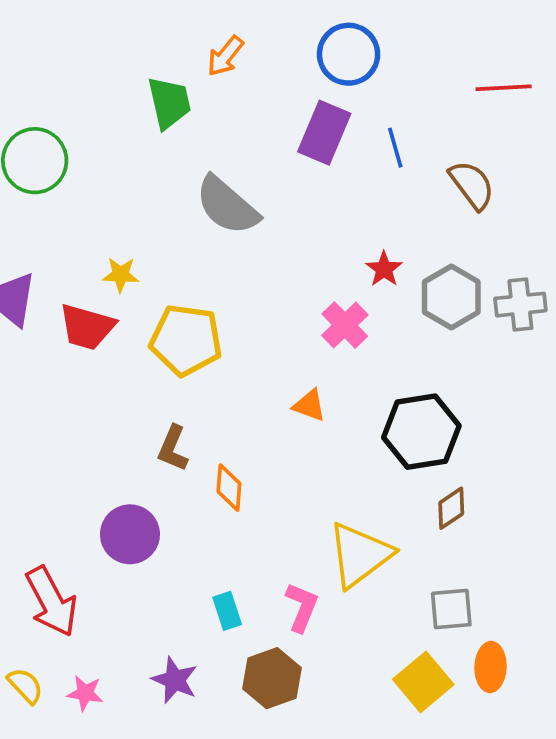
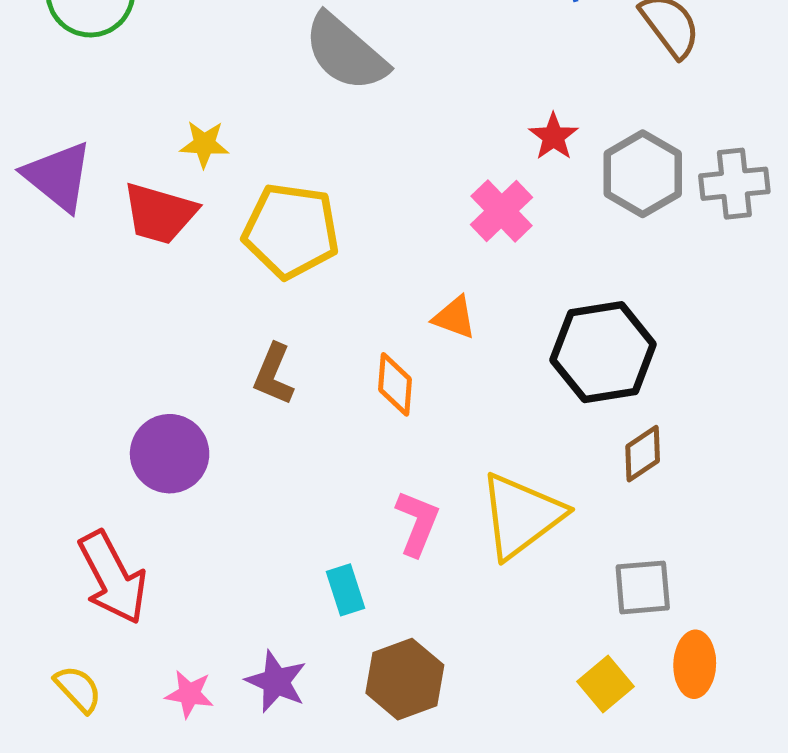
orange diamond: (229, 488) -> (395, 384), moved
purple circle: (130, 534) -> (170, 454), moved
pink L-shape: (302, 607) -> (417, 523), moved
yellow square: (423, 682) -> (606, 684), size x0.7
pink star: (85, 693) -> (189, 694), moved

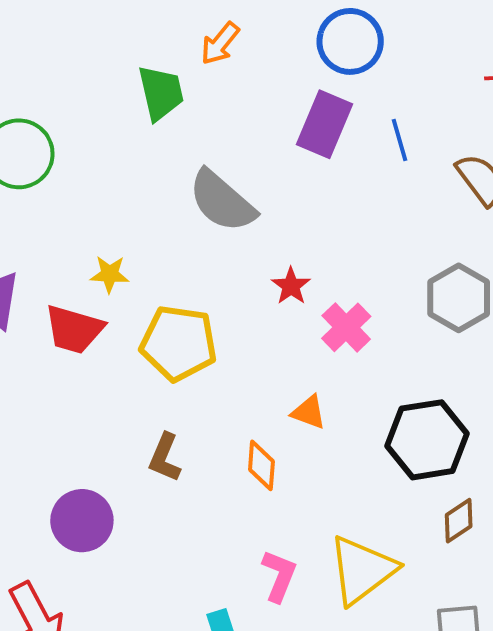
red star: (554, 137) -> (291, 286), moved

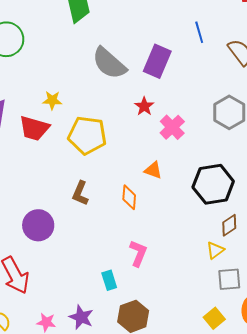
purple rectangle: (325, 124) -> (157, 61), moved
yellow triangle: (362, 570) -> (215, 250), moved, size x0.5

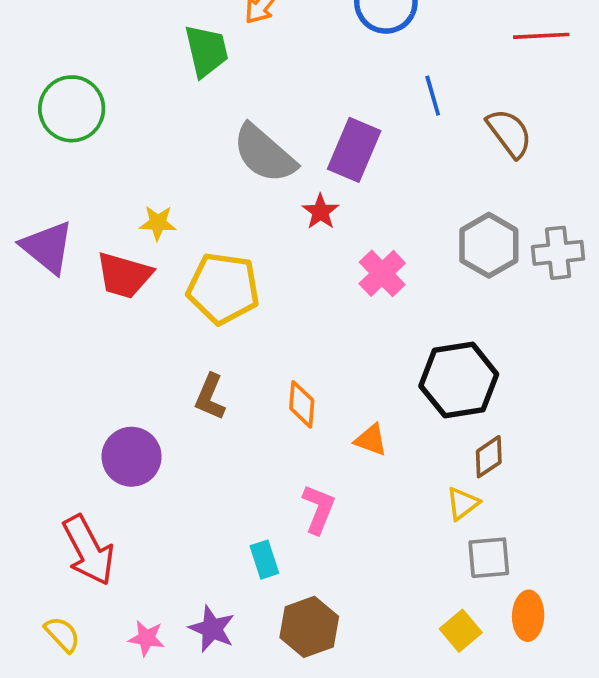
red star: (144, 106) -> (320, 212), moved
orange triangle: (153, 170) -> (371, 440), moved

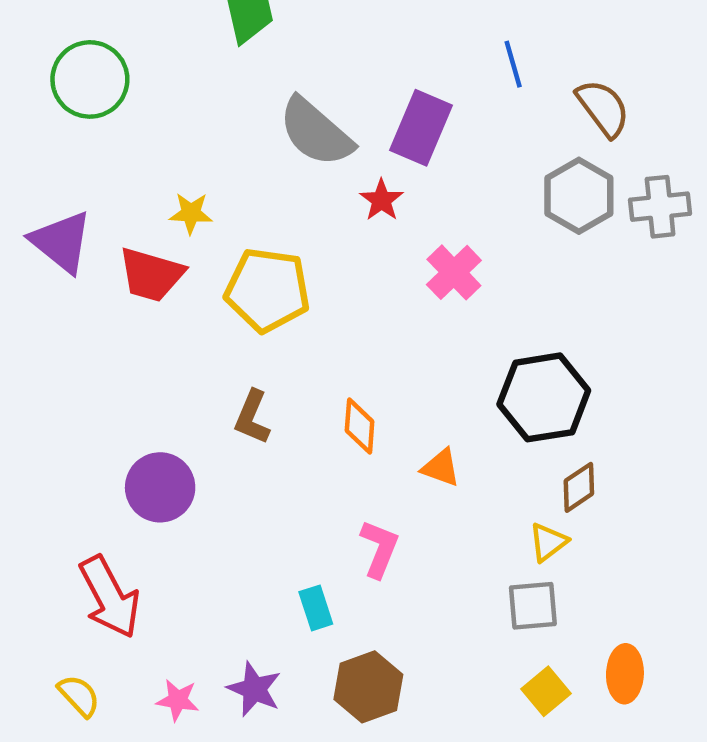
gray hexagon: (489, 245) -> (579, 196), moved
gray cross: (558, 253) -> (660, 207), moved
gray square: (489, 558) -> (533, 606), moved

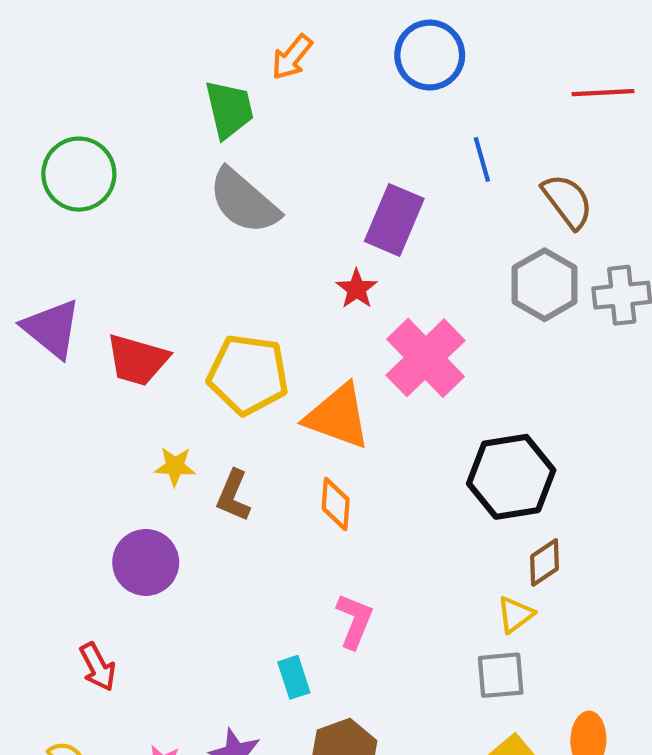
gray semicircle: (316, 132) -> (244, 201), moved
yellow star: (191, 213) -> (175, 466), moved
pink cross: (454, 272) -> (425, 358), size x1.5
orange triangle: (441, 468) -> (338, 416), moved, size x1.8
red arrow: (110, 597) -> (98, 667), size x0.6

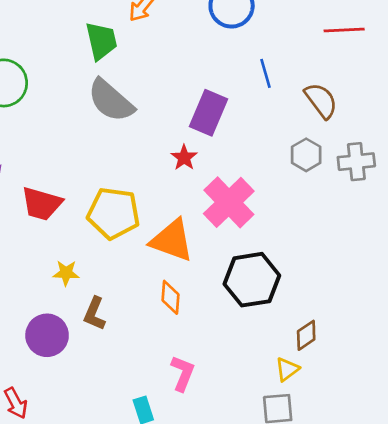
gray hexagon: (545, 285) -> (306, 155), size x0.7
black hexagon: (511, 477) -> (252, 280), moved
brown L-shape: (233, 496) -> (94, 314), moved

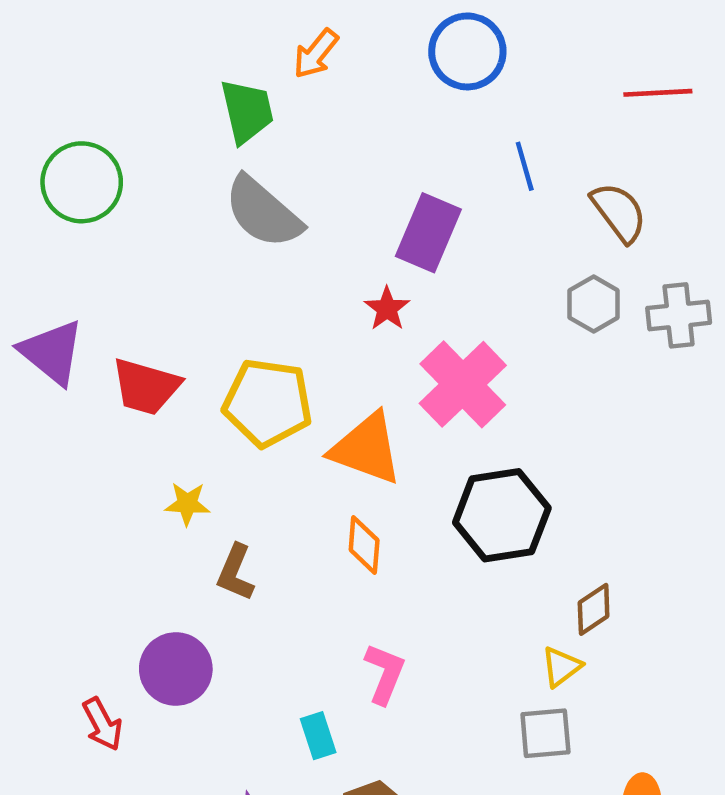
purple circle: (47, 335) -> (176, 669), moved

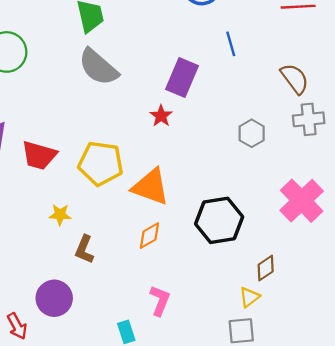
brown semicircle: (619, 212) -> (295, 79), moved
gray hexagon: (594, 304) -> (252, 133), moved
pink cross: (463, 384) -> (302, 201), moved
orange diamond: (364, 545) -> (149, 236), turned 56

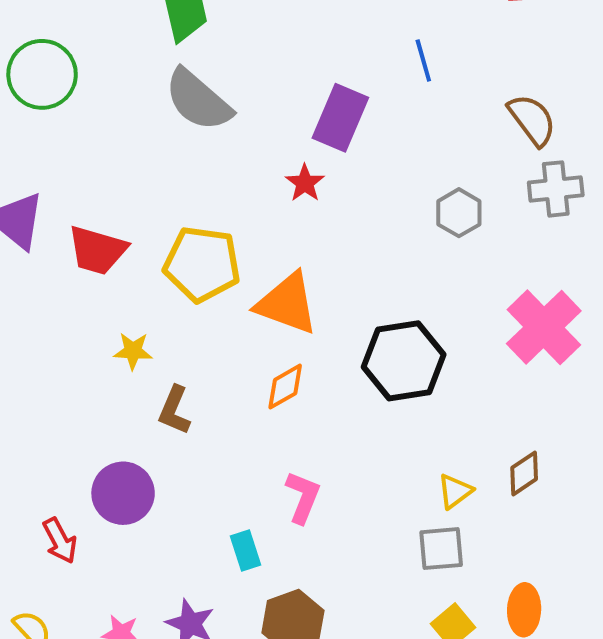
brown diamond: (266, 268) -> (524, 473), moved

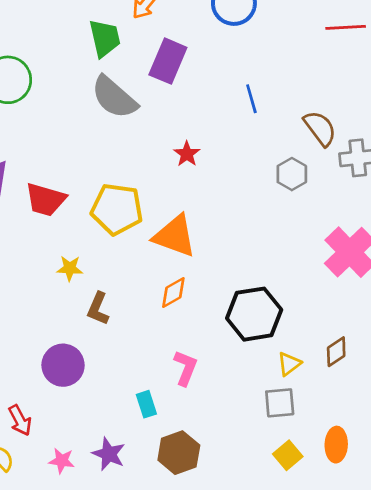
blue line: (423, 61) -> (251, 99), moved
purple rectangle: (340, 118) -> (168, 61), moved
brown semicircle: (532, 120) -> (320, 128), moved
black hexagon: (404, 361) -> (254, 314), moved
red arrow: (60, 541) -> (20, 420), moved

